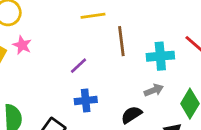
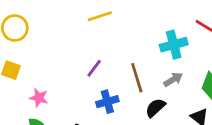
brown line: (121, 41) -> (137, 78), moved
pink star: (22, 45) -> (39, 98), moved

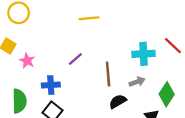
pink star: (39, 98) -> (27, 61), moved
blue cross: (107, 102) -> (51, 85), moved

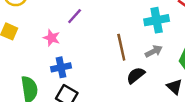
purple line: (75, 59) -> (75, 16), moved
pink star: (27, 61) -> (52, 38), moved

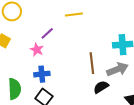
purple line: (75, 16) -> (47, 33), moved
gray arrow: (154, 51) -> (117, 69), size x1.5

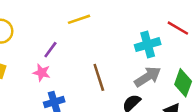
brown line: (92, 63) -> (99, 77), moved

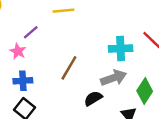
brown line: (99, 77) -> (69, 68), turned 35

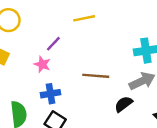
brown line: (69, 68) -> (96, 76), turned 70

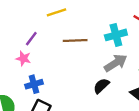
brown line: (96, 76) -> (75, 41), moved

